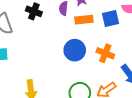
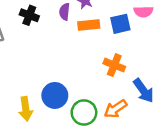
blue circle: (75, 50) -> (55, 95), moved

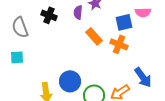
orange rectangle: (89, 25) -> (94, 36), moved, turned 54
orange cross: (114, 65) -> (119, 44), moved

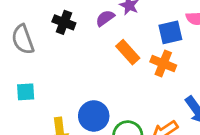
purple semicircle: (78, 12) -> (105, 18), turned 48
cyan square: (17, 57) -> (26, 92), moved

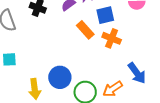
blue square: (170, 32) -> (105, 15), moved

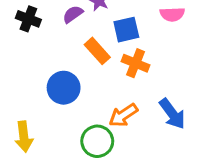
blue circle: (60, 77) -> (64, 88), moved
orange arrow: (113, 89) -> (123, 115), moved

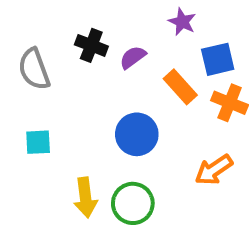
purple semicircle: (73, 14) -> (133, 57), moved
green circle: (97, 141) -> (133, 203), moved

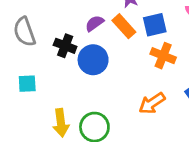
black cross: (91, 45) -> (65, 46), moved
orange rectangle: (180, 87) -> (124, 26), moved
blue circle: (137, 134) -> (93, 60), moved

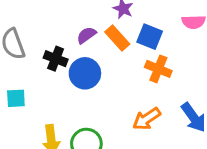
blue square: (155, 25) -> (150, 37), turned 35

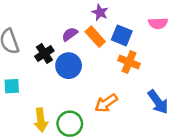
black cross: (56, 59) -> (44, 54), turned 36
orange arrow: (147, 119) -> (106, 103), moved

